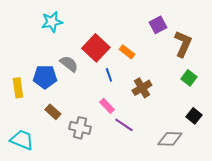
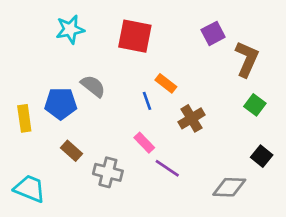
red square: (96, 48) -> (135, 36), moved, turned -32
orange rectangle: (127, 52) -> (166, 83), moved

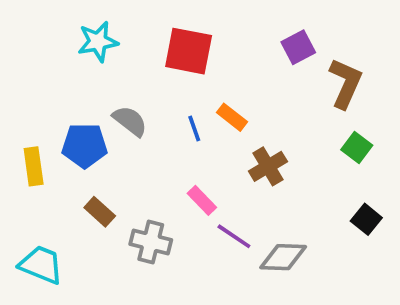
blue line: (147, 101) -> (194, 129), moved
gray diamond: (229, 187) -> (283, 257), moved

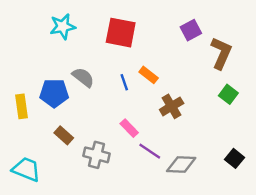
black square: (366, 219) -> (234, 158), moved

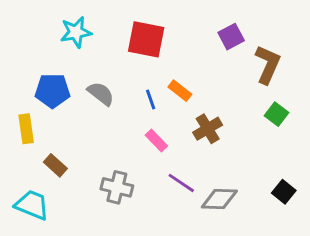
blue pentagon: (54, 93) -> (52, 91), moved
pink rectangle: (129, 128) -> (156, 140), moved
brown rectangle: (64, 135) -> (55, 165), moved

